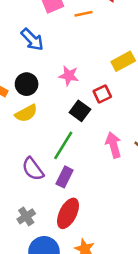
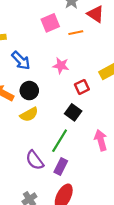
blue arrow: (32, 39) -> (21, 60), moved
pink star: (69, 76) -> (61, 66), moved
red square: (102, 94) -> (82, 87), moved

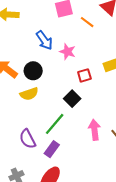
orange line: (76, 33) -> (87, 22), turned 40
blue arrow: (21, 60) -> (44, 40), moved

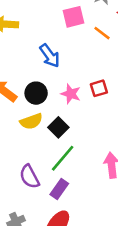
pink star: (67, 52) -> (71, 94), moved
red square: (84, 75) -> (99, 88), moved
black square: (72, 99) -> (58, 127), moved

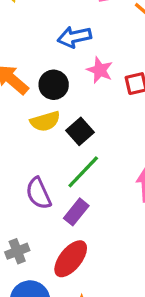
blue arrow: (50, 56) -> (74, 37), turned 110
pink star: (71, 94) -> (100, 70), moved

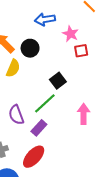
pink star: (100, 70) -> (70, 34), moved
yellow semicircle: (45, 121) -> (13, 68), moved, turned -54
black square: (80, 131) -> (58, 81), moved

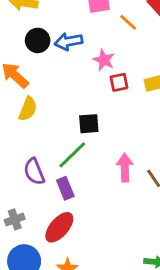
black circle: (30, 48) -> (38, 40), moved
black square: (58, 81) -> (89, 124), turned 35
purple rectangle: (39, 128) -> (65, 188), turned -63

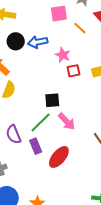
pink arrow: (125, 168) -> (67, 121), moved, turned 138
red ellipse: (59, 227) -> (59, 157), moved

